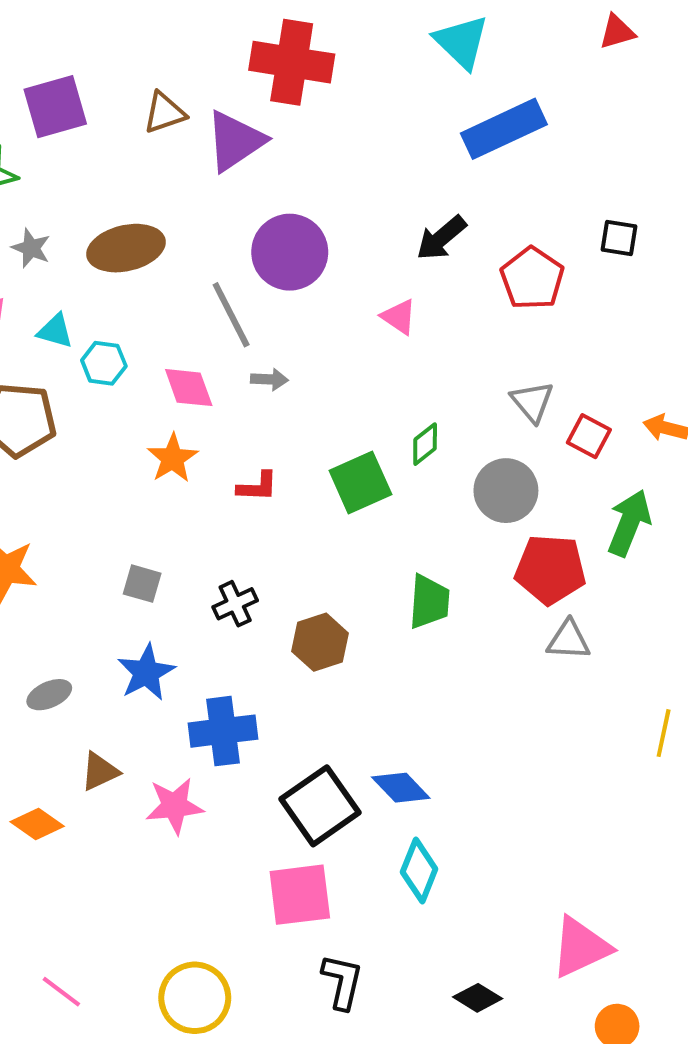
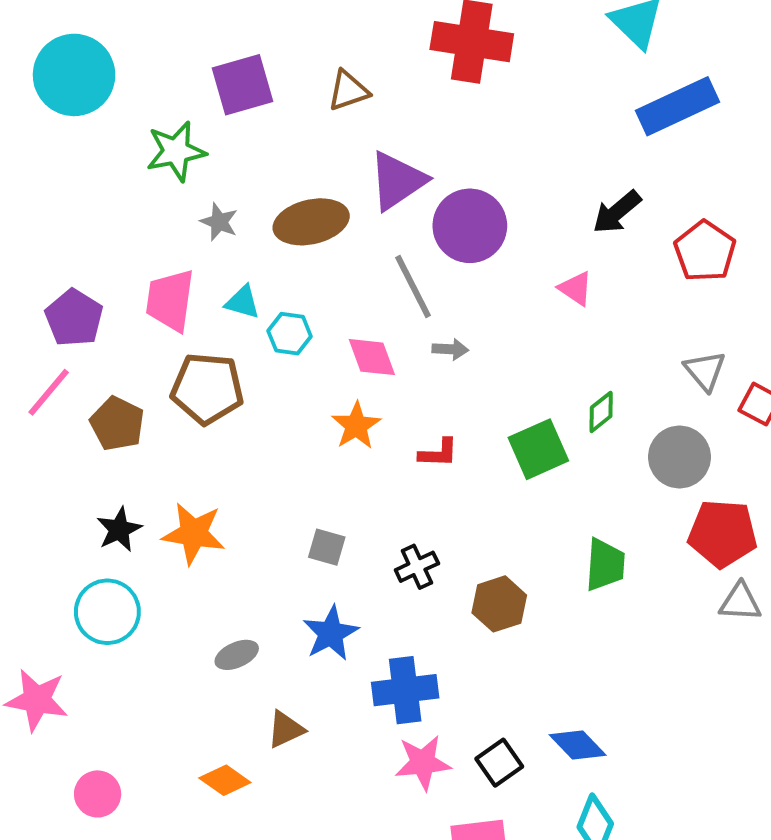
purple triangle: (235, 141) -> (397, 181), moved
pink star: (175, 806) -> (423, 763), moved
black square: (320, 806) -> (499, 763), size x0.6

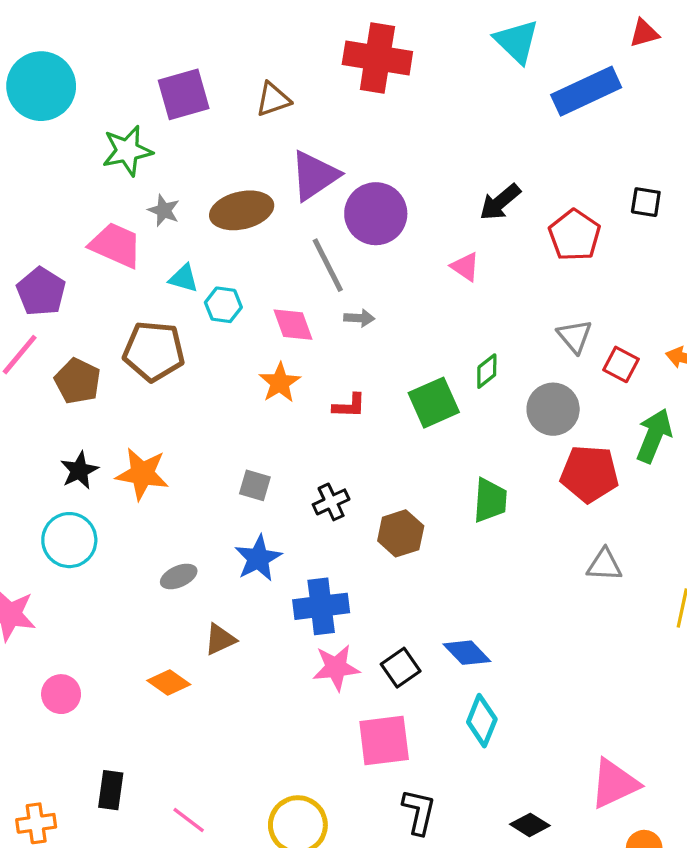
blue rectangle: (678, 106) -> (586, 91), moved
pink trapezoid: (170, 300) -> (116, 245), moved, turned 106
gray triangle: (740, 602) -> (604, 565), moved

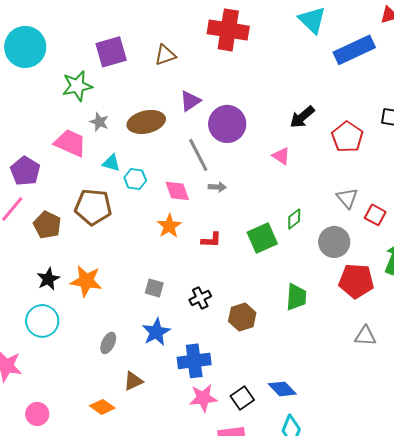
purple triangle: (314, 176) -> (190, 101), size x0.7
gray ellipse: (179, 576) -> (108, 343), turned -40

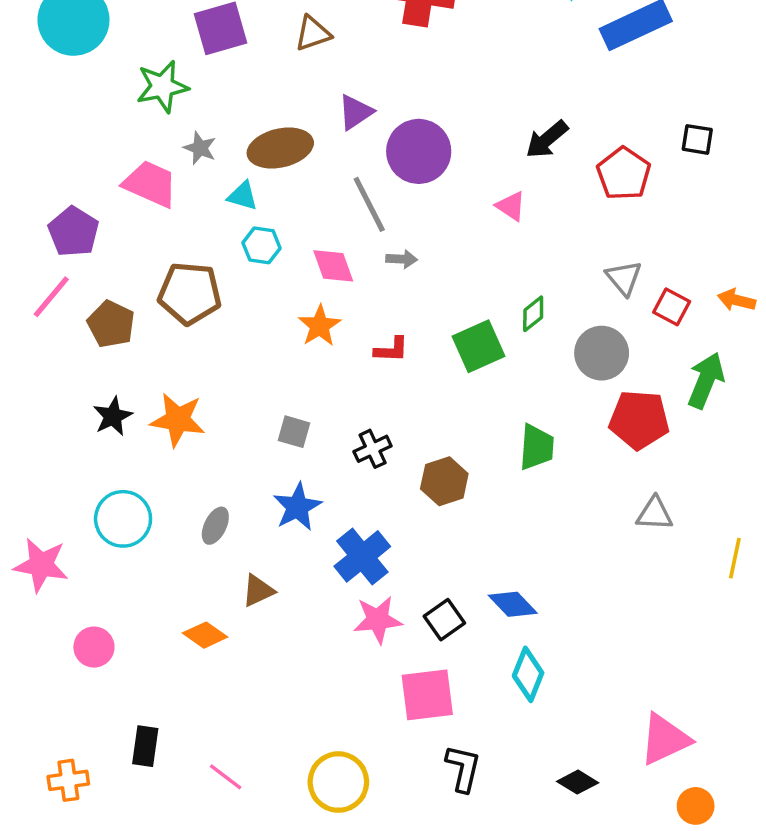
cyan triangle: (111, 163) -> (243, 196), moved
cyan circle: (42, 321) -> (123, 519), moved
blue cross: (194, 361) -> (362, 556), turned -32

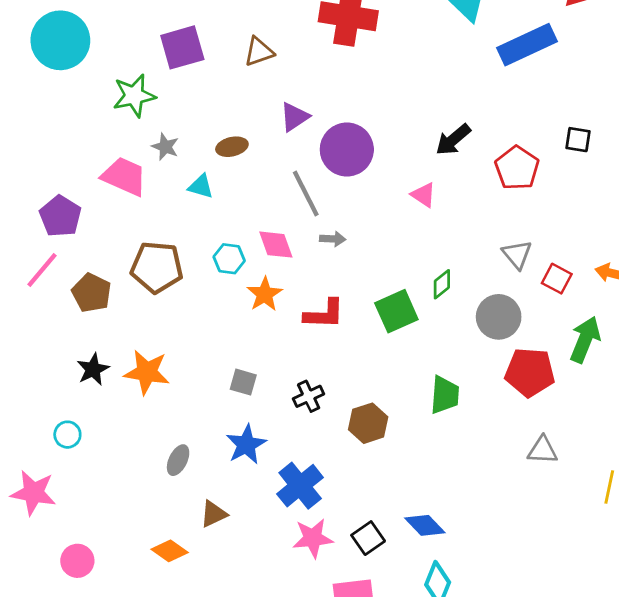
brown ellipse: (280, 148) -> (232, 147), size x0.6
cyan hexagon: (261, 245) -> (229, 259), moved
red L-shape: (391, 350) -> (324, 314), size x1.4
cyan circle: (123, 519) -> (67, 435), moved, size x0.6

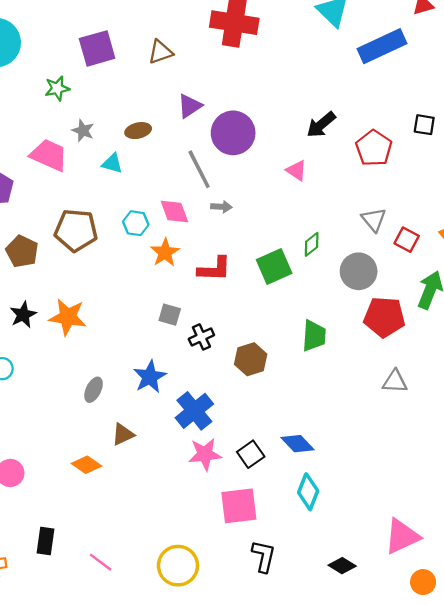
green star: (134, 96) -> (57, 88), size x0.7
gray square: (243, 382) -> (170, 315), moved

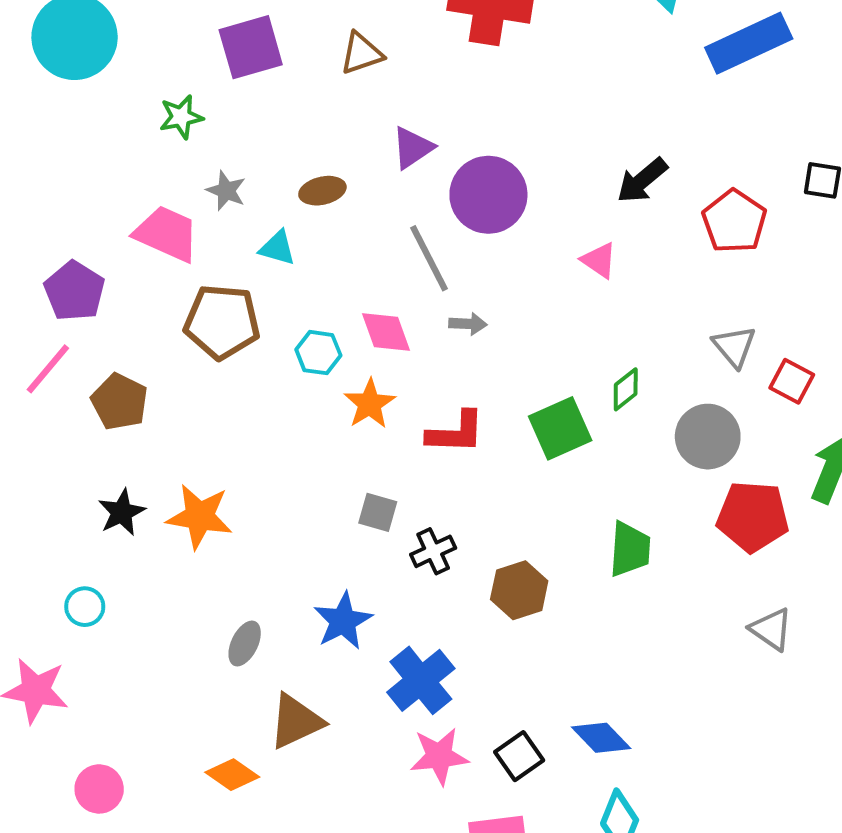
brown pentagon: (76, 230) -> (222, 322), moved
gray triangle: (395, 382) -> (771, 629), turned 32
brown triangle: (123, 434) -> (296, 721), size x1.4

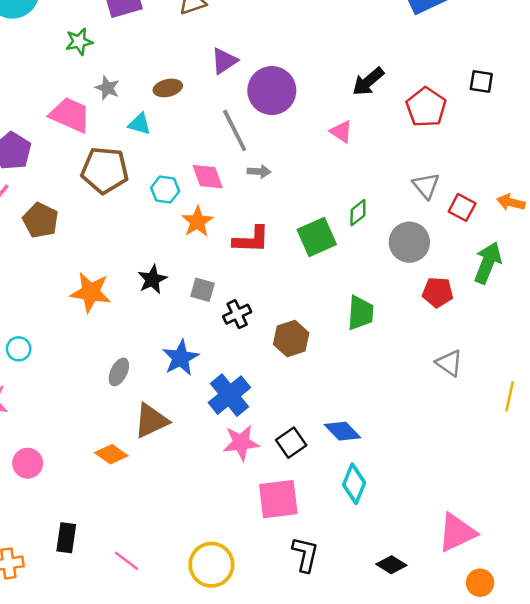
black star: (122, 512) -> (152, 279), moved
red pentagon: (753, 516) -> (438, 292), size x0.7

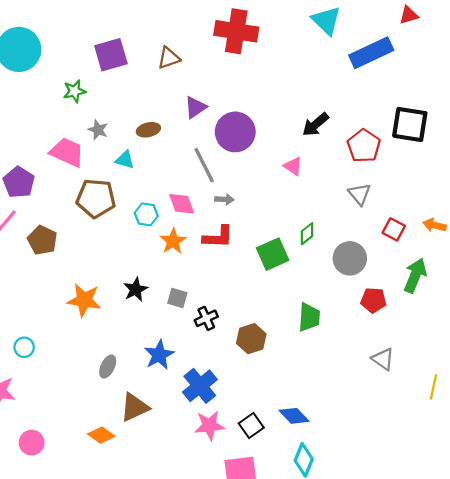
black square: (481, 82) -> (410, 124), size x1.8
gray triangle: (426, 186) -> (359, 194), moved
red L-shape: (251, 240) -> (218, 237), moved

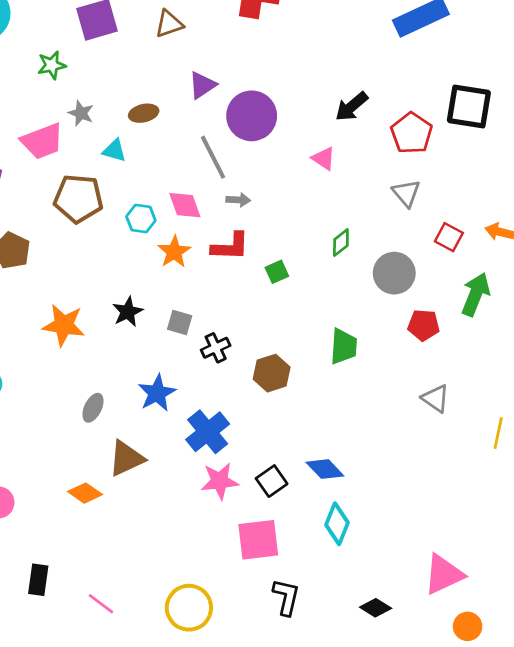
pink trapezoid: (67, 152) -> (42, 141), turned 135
green square: (273, 254) -> (277, 272), moved, size x0.6

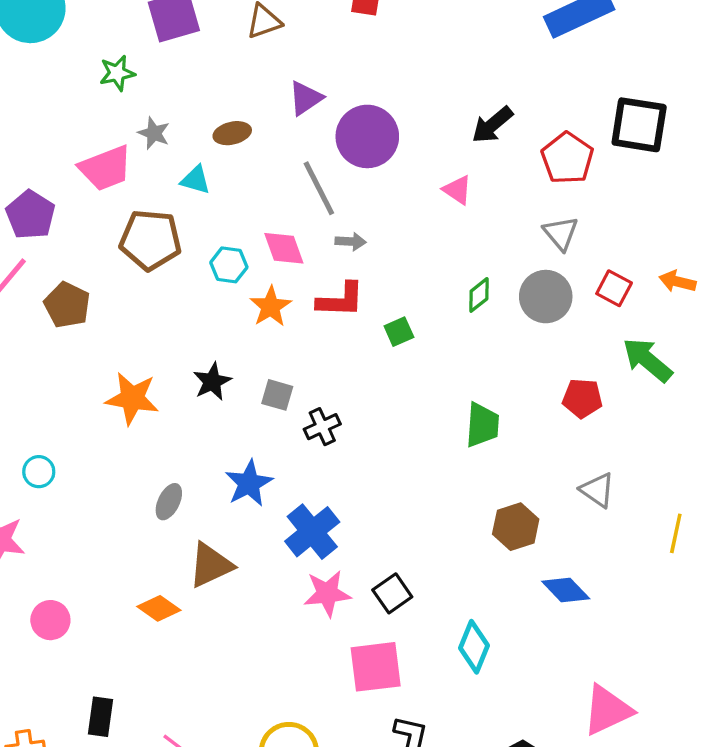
gray circle: (394, 273) -> (546, 297), moved
green arrow: (476, 294) -> (647, 360), turned -72
brown hexagon: (272, 373) -> (516, 527), moved
blue diamond: (325, 469) -> (566, 590), moved

